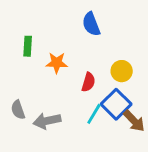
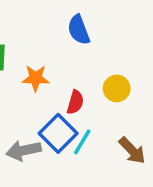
blue square: (116, 104) -> (58, 133), moved

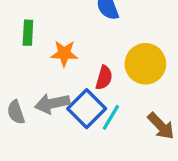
yellow circle: (117, 88) -> (145, 64), size x1.5
gray arrow: (24, 151) -> (52, 104), moved

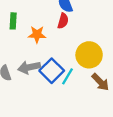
yellow circle: (145, 64) -> (89, 55), moved
red semicircle: (104, 78) -> (63, 21), moved

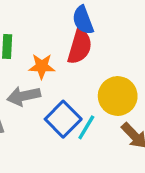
red semicircle: (63, 21) -> (80, 46), size x1.5
gray arrow: (29, 67) -> (24, 96), moved

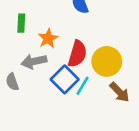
red semicircle: (80, 46) -> (77, 54), moved
orange star: (42, 66) -> (48, 38), turned -30

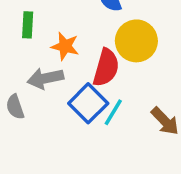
orange star: (48, 38) -> (65, 46), turned -30
yellow circle: (107, 61) -> (136, 41), moved

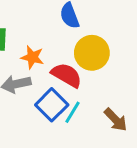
red semicircle: (106, 68) -> (67, 75), turned -76

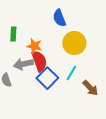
red semicircle: (67, 75) -> (39, 61), moved, turned 40
cyan line: (73, 112) -> (71, 73), moved

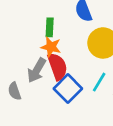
green rectangle: (13, 34) -> (50, 27), moved
gray arrow: (23, 64) -> (37, 70), turned -48

